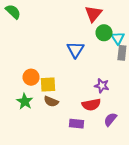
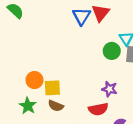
green circle: (104, 33) -> (112, 51), moved
blue triangle: (75, 50) -> (81, 16), moved

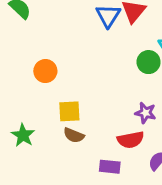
orange circle: (34, 80) -> (45, 71), moved
green star: (28, 106) -> (23, 135), moved

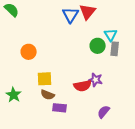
red semicircle: (131, 140) -> (83, 86), moved
purple rectangle: (110, 167) -> (60, 108), moved

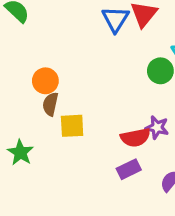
brown semicircle: (48, 95) -> (50, 104), moved, turned 80
purple rectangle: (60, 108) -> (129, 169), moved, turned -32

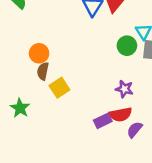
yellow square: (72, 126) -> (59, 88), turned -30
red semicircle: (135, 137) -> (121, 114), moved

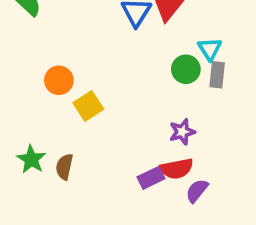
brown semicircle: (43, 71) -> (64, 167), moved
yellow square: (59, 88) -> (88, 106), moved
purple star: (124, 89) -> (182, 132), turned -30

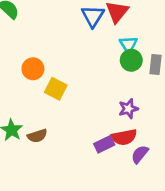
cyan triangle: (210, 49) -> (128, 45), moved
yellow square: (88, 106) -> (56, 89), turned -30
brown semicircle: (64, 167) -> (37, 136), turned -120

